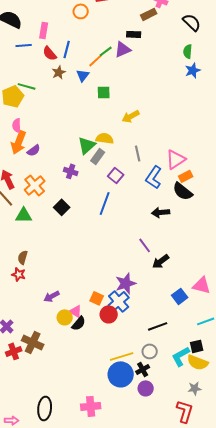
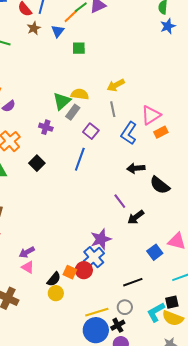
yellow arrow: (131, 116) -> (116, 85), moved
black semicircle: (183, 191) -> (160, 185), moved
orange square: (97, 298) -> (70, 272), moved
pink triangle: (76, 311) -> (28, 267), moved
yellow circle: (65, 317) -> (56, 293), moved

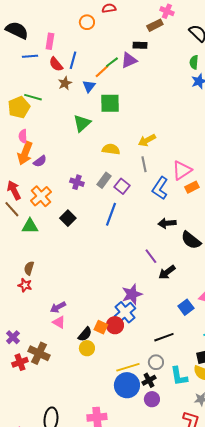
green square: (79, 48) -> (110, 103), size x1.5
green triangle: (62, 101) -> (82, 123), moved
gray rectangle: (73, 112) -> (104, 180), moved
cyan L-shape: (156, 312) -> (179, 376), moved, turned -70

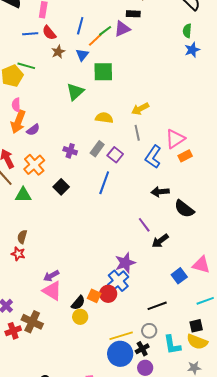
blue line: (30, 56) -> (30, 34), moved
blue line: (73, 60) -> (80, 26), moved
pink triangle: (59, 322) -> (52, 291), size x1.5

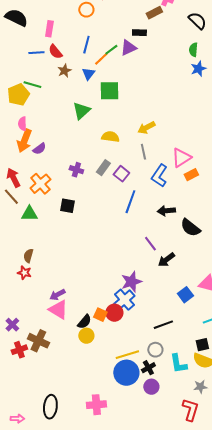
blue line: (104, 183) -> (130, 202), moved
black square: (61, 187) -> (67, 206), turned -35

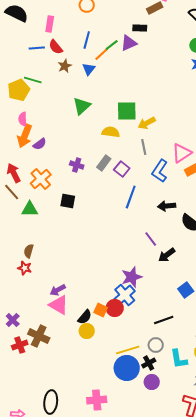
green square: (109, 91) -> (127, 111), moved

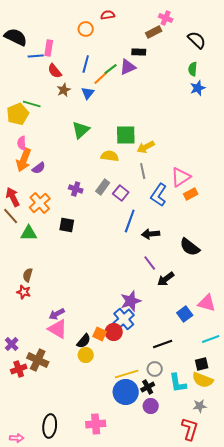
blue line: (37, 48) -> (36, 56), moved
black arrow: (167, 206) -> (151, 234), moved

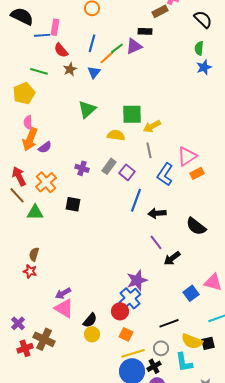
green line: (32, 104) -> (39, 71), moved
orange square: (100, 334) -> (126, 334), moved
yellow semicircle: (203, 380) -> (192, 341), moved

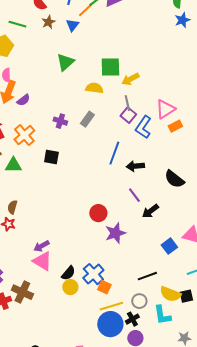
purple square: (127, 172) -> (128, 115), moved
blue cross: (130, 298) -> (93, 274), moved
red circle: (120, 311) -> (98, 213), moved

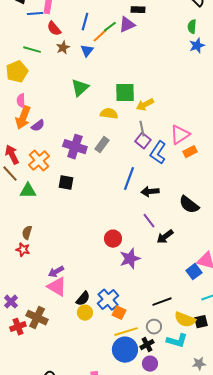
purple cross: (60, 121) -> (75, 147), size x1.6
blue square: (169, 246) -> (194, 272), moved
cyan L-shape: (162, 315) -> (177, 341), turned -65

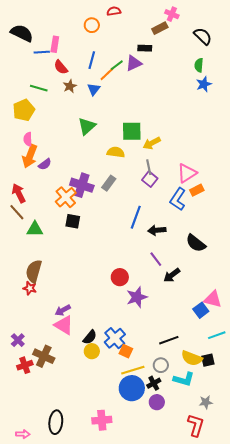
blue L-shape: (158, 153) -> (178, 199), moved
orange cross: (39, 161) -> (66, 197), moved
brown semicircle: (27, 233) -> (34, 271), size x1.6

